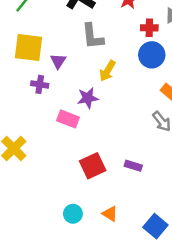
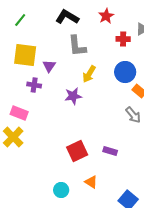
blue circle: (152, 55) -> (125, 72), moved
pink rectangle: (68, 119) -> (19, 113), moved
orange triangle: (110, 214) -> (91, 182), moved

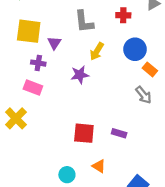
red cross: (123, 39) -> (123, 15), moved
pink rectangle: (19, 113) -> (33, 88), moved
red square: (77, 151) -> (84, 133), turned 30

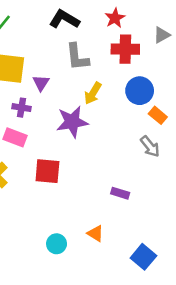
red cross: (123, 15) -> (125, 49), size x1.5
purple star: (80, 75) -> (72, 122), size x1.4
red square: (84, 133) -> (47, 171), moved

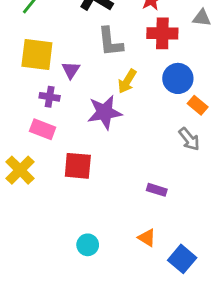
gray triangle: (162, 35) -> (202, 18), turned 36
orange triangle: (95, 233) -> (147, 238), moved

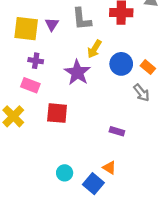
purple triangle: (71, 70) -> (52, 24), moved
blue circle: (178, 78) -> (121, 64), moved
purple star: (105, 112) -> (77, 72), turned -30
blue square: (182, 259) -> (93, 184), moved

